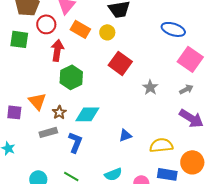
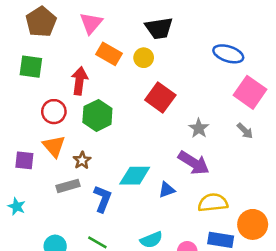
red circle: (46, 24) -> (54, 112), moved
gray arrow: (186, 89) -> (245, 131), turned 72
cyan diamond: (87, 114) -> (135, 176), moved
purple arrow: (191, 118) -> (194, 163), moved

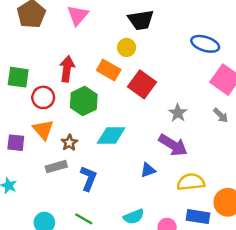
orange rectangle: (109, 54) -> (109, 70), moved
green square: (31, 67) -> (18, 77), moved
cyan diamond: (135, 176) -> (111, 136), moved

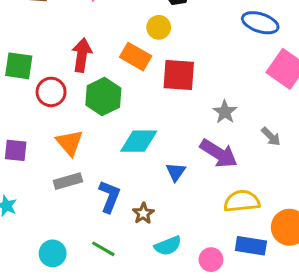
red square: (142, 84) -> (179, 75), turned -32
gray arrow: (221, 115) -> (271, 137), moved
orange triangle: (43, 130) -> (70, 143), moved
brown star: (69, 143) -> (143, 213), moved
blue triangle: (148, 170) -> (176, 172), moved, turned -35

